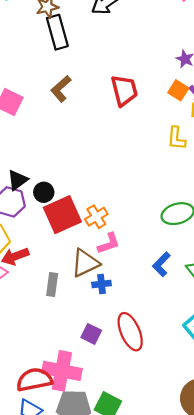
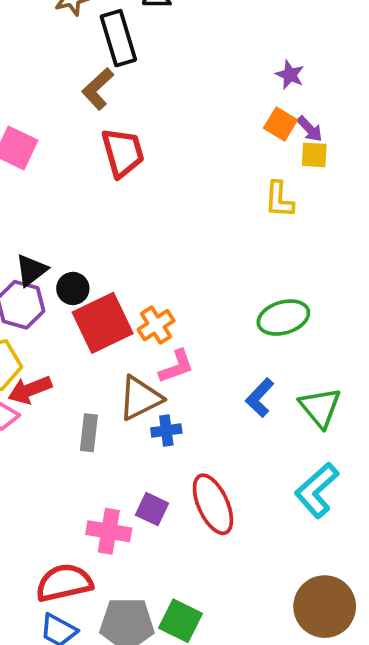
black rectangle: (57, 32) -> (118, 38), moved
brown L-shape: (61, 89) -> (98, 89), moved
red trapezoid: (124, 90) -> (123, 152), moved
pink cross: (62, 371) -> (109, 531), moved, size x0.7

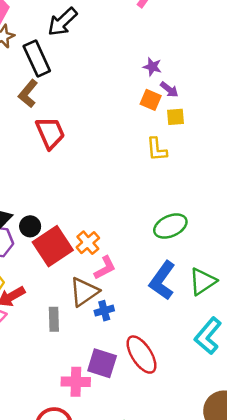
purple arrow: (310, 129) -> (169, 89), moved
blue L-shape: (260, 398) -> (162, 281), size x1.5
green triangle: (320, 407) -> (203, 281), turned 44
purple square: (152, 509) -> (102, 363), size x1.4

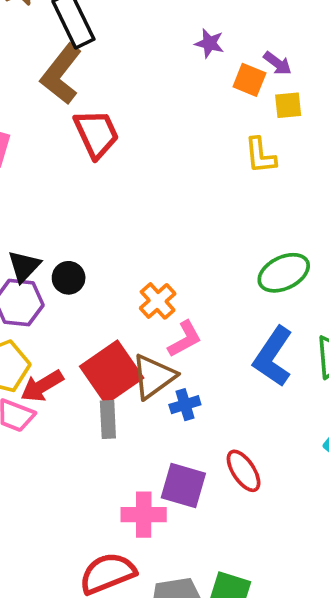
purple star: (152, 67) -> (209, 43), moved
brown L-shape: (28, 94) -> (61, 74), size x1.4
red square: (53, 246) -> (112, 372), moved
red ellipse: (141, 355) -> (244, 471), size x0.7

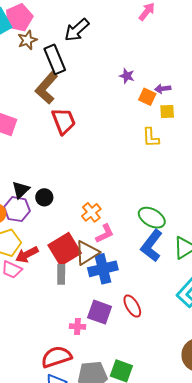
purple arrow: (278, 63) -> (163, 89), turned 133
green ellipse: (284, 273) -> (152, 218), moved, turned 52
blue cross: (185, 405) -> (103, 269), size x1.8
pink cross: (144, 515) -> (77, 327), size x0.7

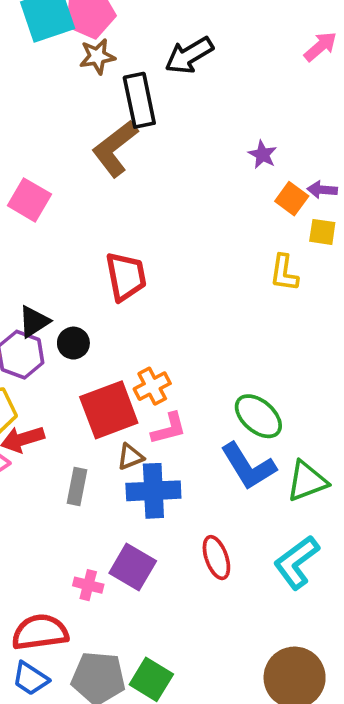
red trapezoid: (64, 121) -> (126, 276), moved
blue L-shape: (152, 246) -> (248, 466), turned -80
red square: (65, 249) -> (109, 410), moved
brown triangle: (87, 253) -> (130, 457), size x0.6
red ellipse: (132, 306) -> (216, 558), moved

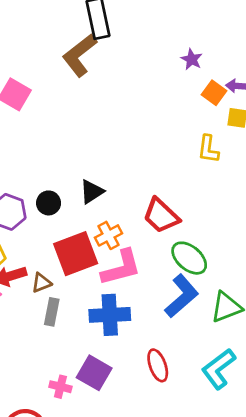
red trapezoid: (126, 276) -> (161, 216), moved, turned 144
black triangle: (34, 321) -> (92, 192), moved
pink L-shape: (169, 429) -> (121, 268), size x1.5
brown triangle: (130, 457) -> (41, 283), moved
blue L-shape: (248, 466) -> (182, 296), turned -99

